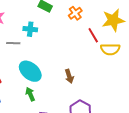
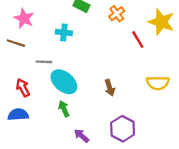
yellow star: (113, 20) -> (161, 22), turned 30
gray line: (13, 43) -> (44, 62), moved
yellow semicircle: (110, 49) -> (158, 83), moved

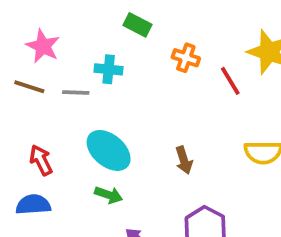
orange cross: (117, 14) -> (186, 58), moved, turned -35
gray line: (44, 62) -> (76, 93), moved
green arrow: (64, 109) -> (109, 195), turned 133

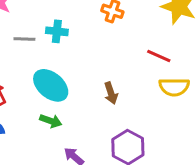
cyan cross: (109, 69) -> (57, 31), moved
red line: (230, 81) -> (159, 56), moved, turned -35

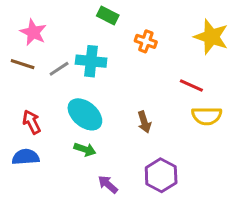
cyan cross: (57, 31) -> (91, 61), size x1.4
gray line: (24, 39) -> (59, 69), turned -35

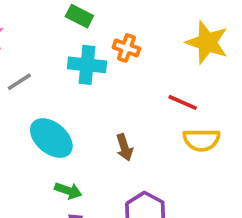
cyan cross: (91, 61) -> (87, 65), moved
green arrow: (85, 149) -> (68, 191), moved

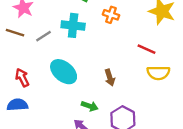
cyan cross: (87, 65) -> (73, 25), moved
green arrow: (68, 191) -> (90, 106), moved

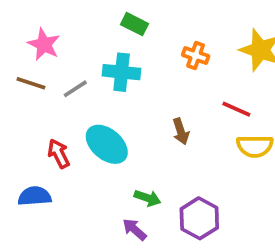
orange cross: (111, 15) -> (196, 56), moved
red arrow: (22, 78) -> (59, 154), moved
brown arrow: (110, 78) -> (181, 131), moved

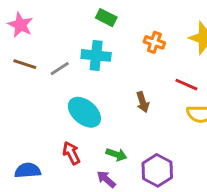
pink star: (44, 44) -> (20, 25), moved
red arrow: (59, 154) -> (71, 153), moved
blue semicircle: (35, 196) -> (28, 170), moved

